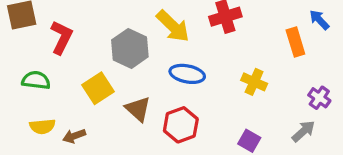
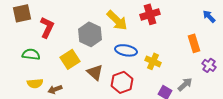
orange rectangle: (295, 42) -> (194, 43), moved
yellow cross: (254, 82) -> (153, 61), moved
gray arrow: (303, 131) -> (185, 84), moved

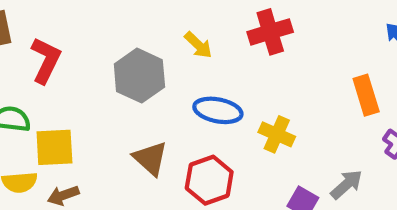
yellow arrow: (117, 20) -> (198, 45), size x0.6
yellow square: (70, 59) -> (54, 147), moved, turned 30

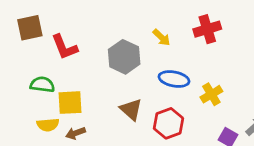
red L-shape: (46, 60) -> (64, 47), turned 132
yellow cross: (277, 134) -> (211, 94), turned 35

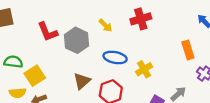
red L-shape: (64, 47) -> (48, 32), moved
yellow square: (70, 103) -> (35, 76), turned -30
brown triangle: (131, 109) -> (82, 81), turned 36

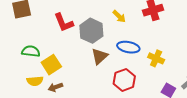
yellow cross: (144, 69) -> (156, 58), turned -35
brown triangle: (82, 81) -> (100, 56), moved

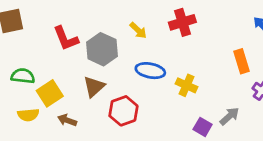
brown triangle: (100, 56) -> (94, 87), moved
red hexagon: (124, 80) -> (123, 111), moved
brown arrow: (55, 87) -> (67, 120), moved, turned 40

